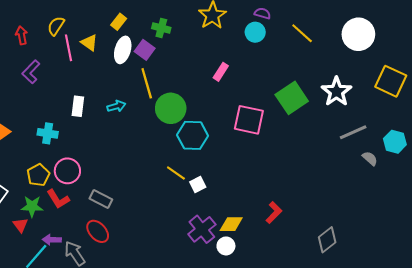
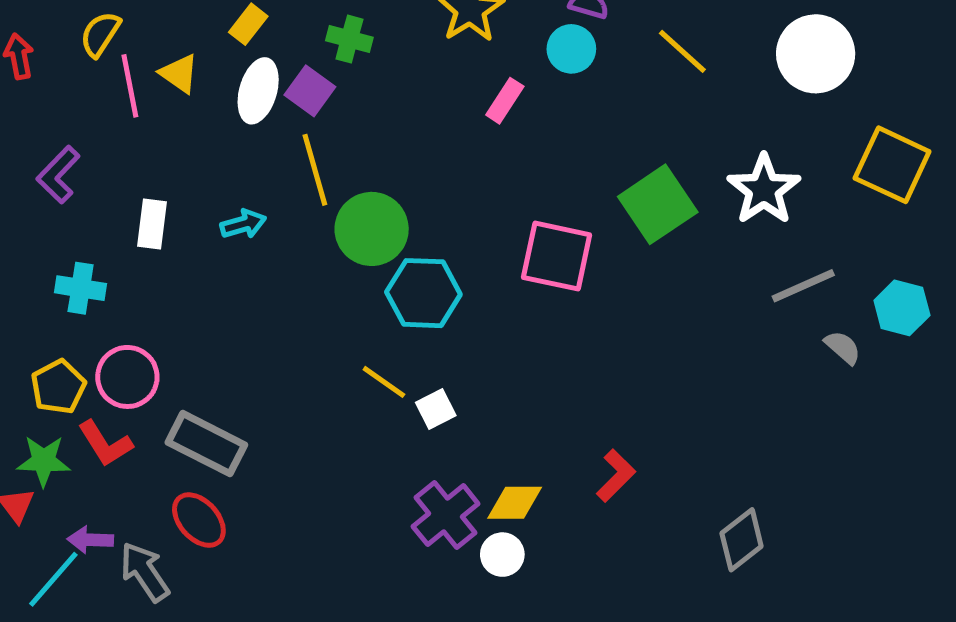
purple L-shape: (31, 72) -> (58, 175), moved
pink rectangle: (221, 72) -> (505, 101), moved
gray rectangle: (101, 199) -> (206, 444), size x1.4

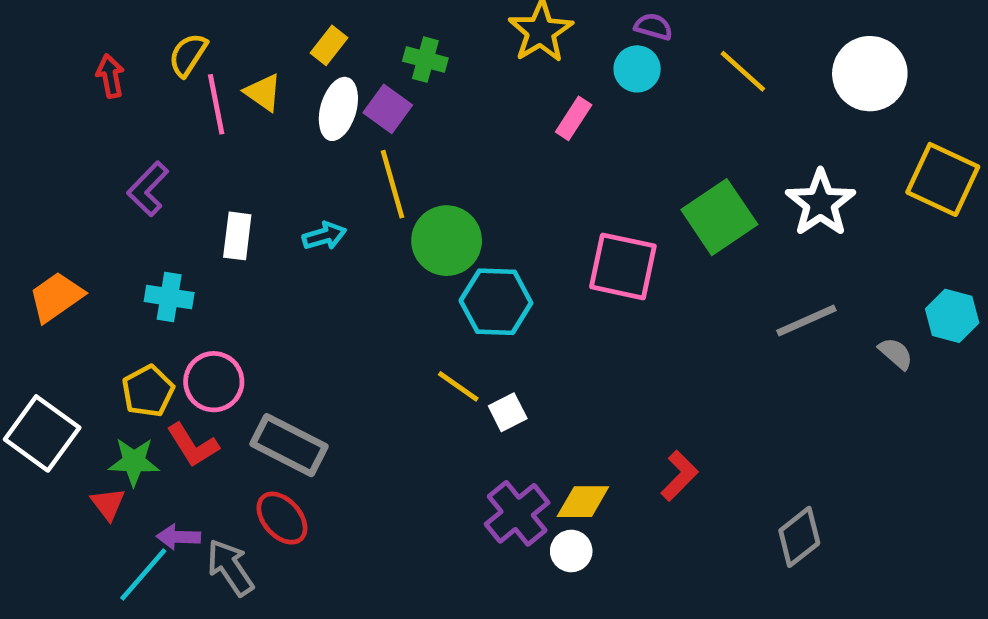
gray line: (803, 286) -> (806, 321), moved

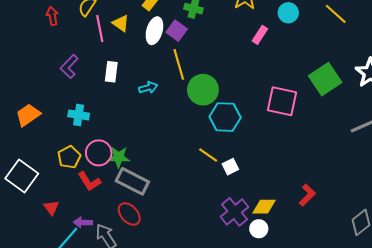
white rectangle: (237, 236) -> (111, 72), moved
green star: (134, 462) -> (119, 157), moved

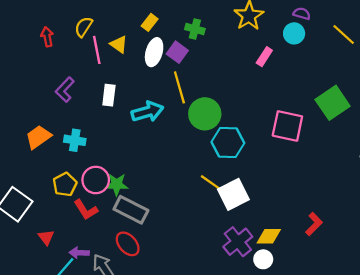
cyan arrow: (148, 88) -> (147, 112), size x1.6
orange trapezoid: (28, 115) -> (38, 137), moved
white square: (230, 167) -> (233, 194), size x1.8

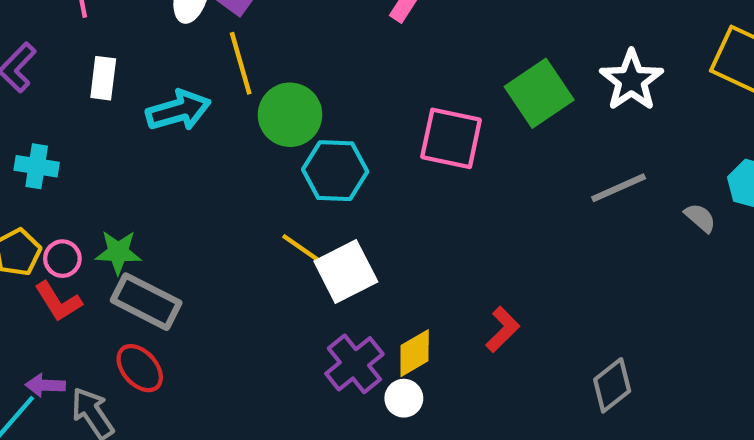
pink circle: (96, 180) -> (62, 259), moved, size x0.7
yellow diamond: (269, 236) -> (415, 353), turned -30

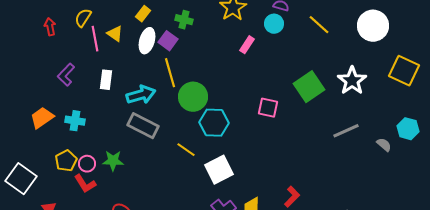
pink square: (451, 138) -> (268, 108), size x0.7
yellow line: (301, 248) -> (186, 150), moved
gray rectangle: (146, 302) -> (143, 126), moved

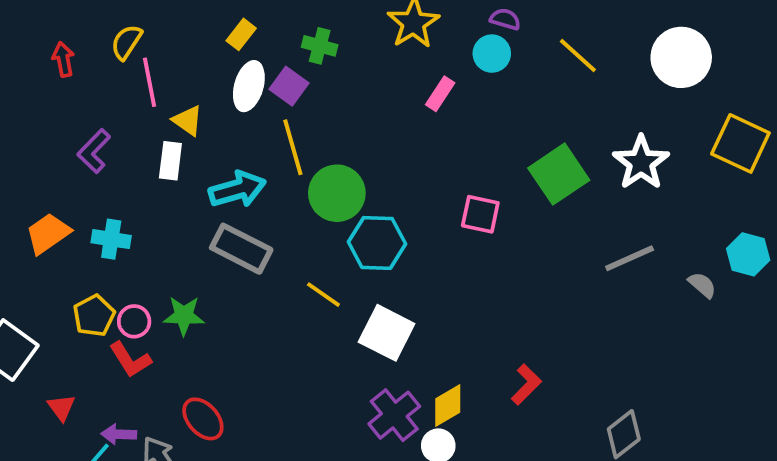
yellow triangle: (115, 34) -> (188, 121), moved
white square: (219, 170) -> (387, 333), turned -36

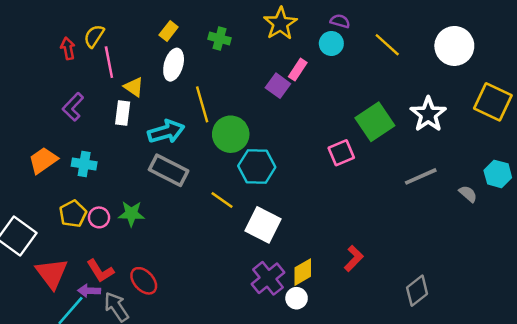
red arrow: (63, 59) -> (68, 48), moved
purple square: (289, 86) -> (278, 86), moved
pink square: (480, 214) -> (341, 153), moved, turned -35
red L-shape: (130, 360) -> (100, 271), moved
red triangle: (61, 407) -> (52, 273), size x1.8

